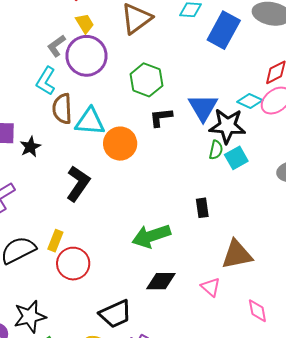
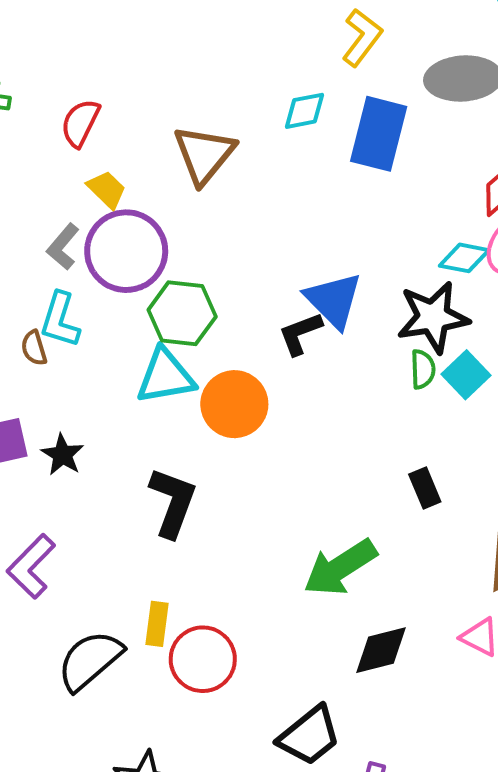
green hexagon: (146, 80) -> (182, 313), moved
blue triangle: (203, 107) -> (333, 300), moved
brown semicircle: (62, 109) -> (34, 348), moved, size x0.6

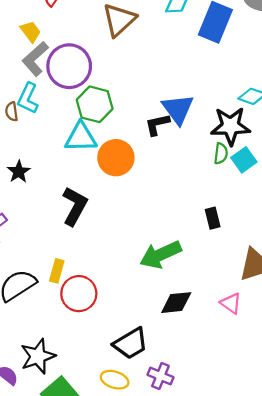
yellow trapezoid: (107, 190) -> (31, 32), moved
gray L-shape: (63, 247) -> (35, 59), size x1.4

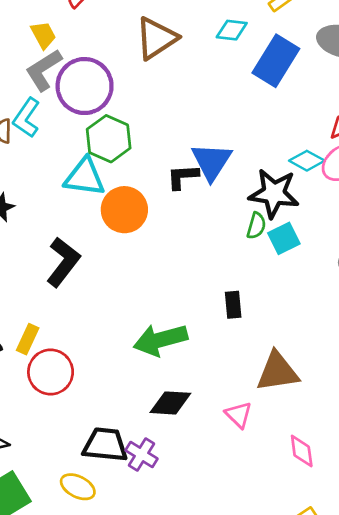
black trapezoid: (131, 343) -> (105, 445), turned -153
purple cross: (160, 376) -> (142, 455), moved

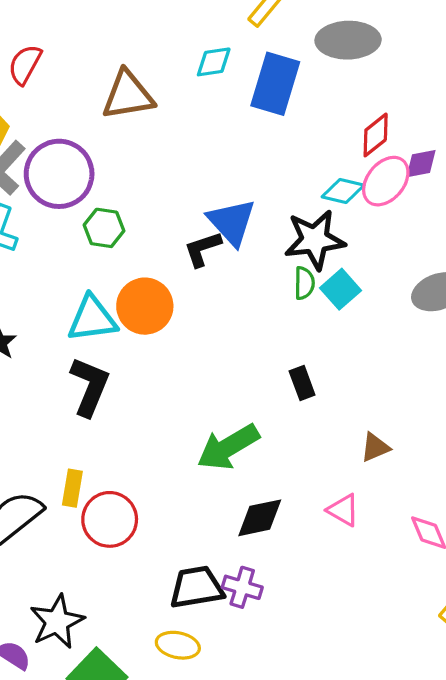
brown triangle: (156, 38) -> (128, 95), turned 39
green hexagon: (109, 139) -> (104, 228), size x0.7
cyan triangle: (85, 177) -> (92, 319), moved
brown triangle: (277, 372) -> (375, 447), size x0.6

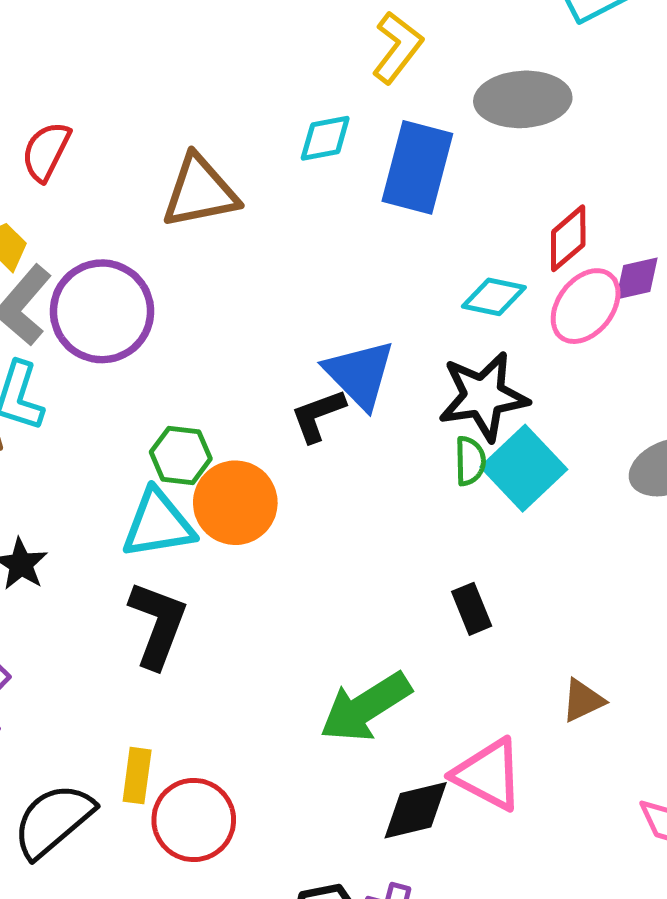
cyan diamond: (343, 191) -> (494, 297), moved
green hexagon: (104, 228) -> (181, 455), moved
cyan square: (341, 289) -> (524, 468), size x1.4
pink triangle: (343, 510) -> (488, 775), moved, size x1.5

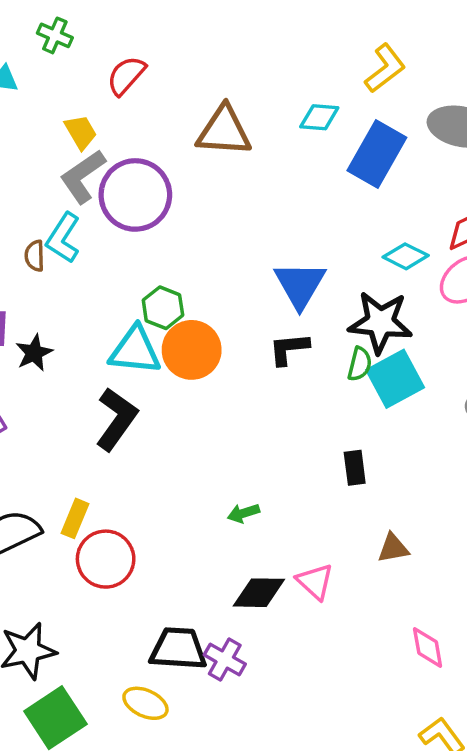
black L-shape: (318, 415) -> (289, 349), moved
black rectangle: (472, 609) -> (355, 468), moved
green arrow: (366, 707) -> (243, 513), size x0.5
pink triangle: (488, 775) -> (315, 582), size x0.7

